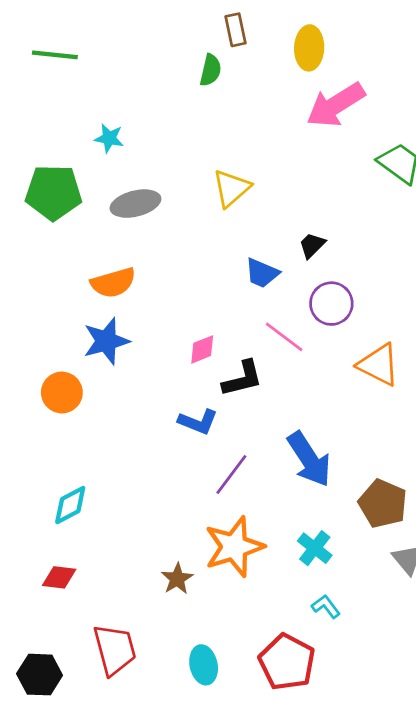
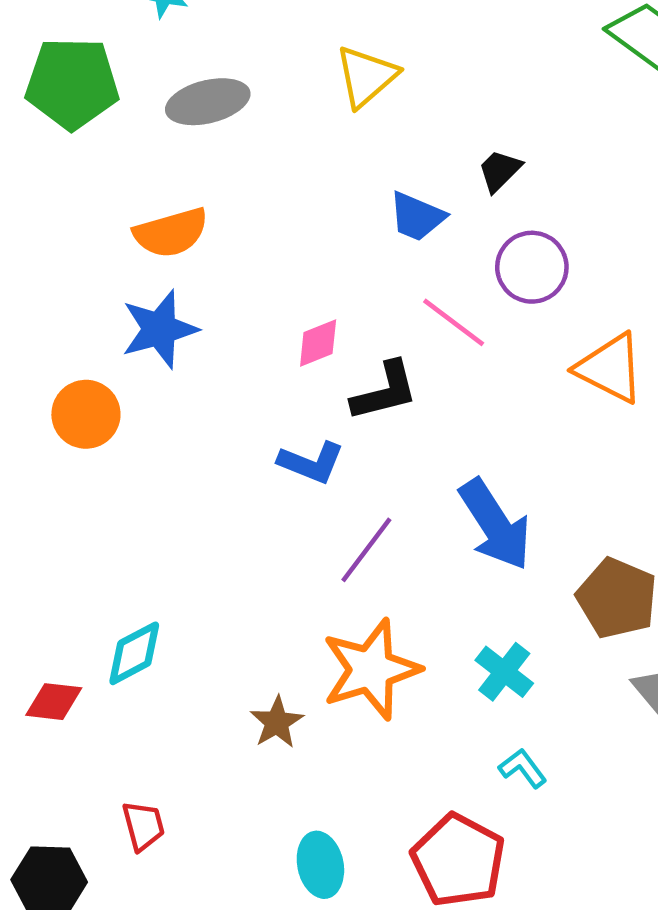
cyan diamond: (70, 505) -> (134, 653), moved
red diamond: (59, 577) -> (54, 702), moved
red trapezoid: (115, 650) -> (143, 826), moved, size x0.6

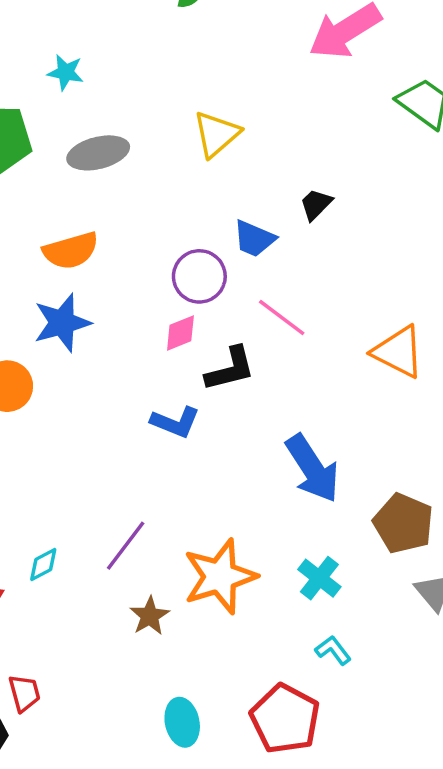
purple circle: (532, 267) -> (199, 276), moved
purple line: (366, 550) -> (126, 546), moved
cyan diamond: (134, 653) -> (43, 564), size x0.7
red trapezoid: (143, 826) -> (24, 693), moved

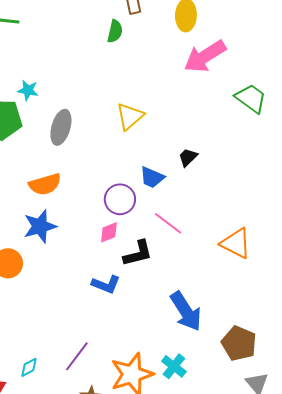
cyan star: (66, 72) -> (28, 90), moved
gray ellipse: (98, 153) -> (61, 127), turned -60
cyan cross: (319, 578) -> (174, 366), moved

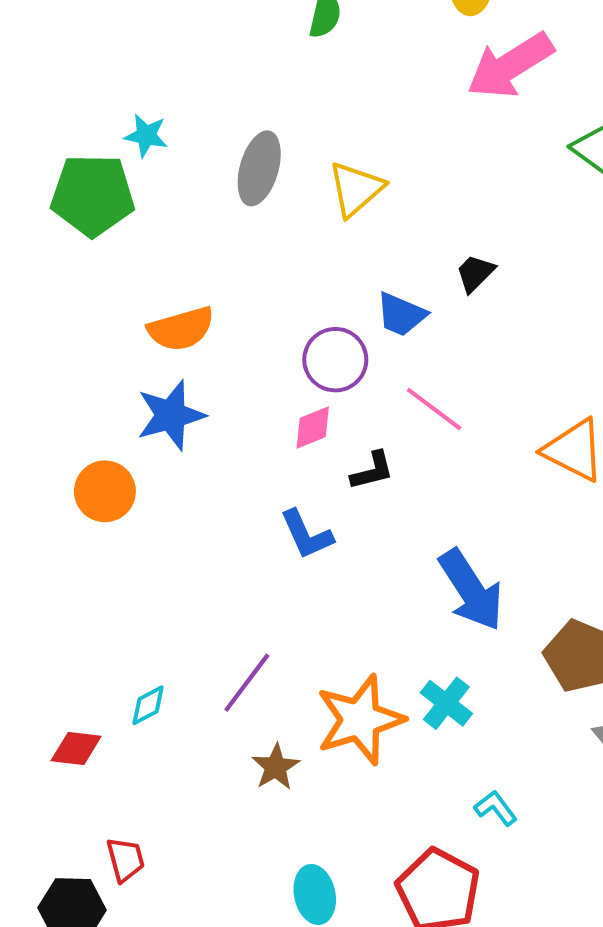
gray ellipse: (61, 127) -> (259, 168), moved
black L-shape: (138, 253) -> (372, 471), size x0.7
blue L-shape: (106, 284) -> (306, 535), turned 44

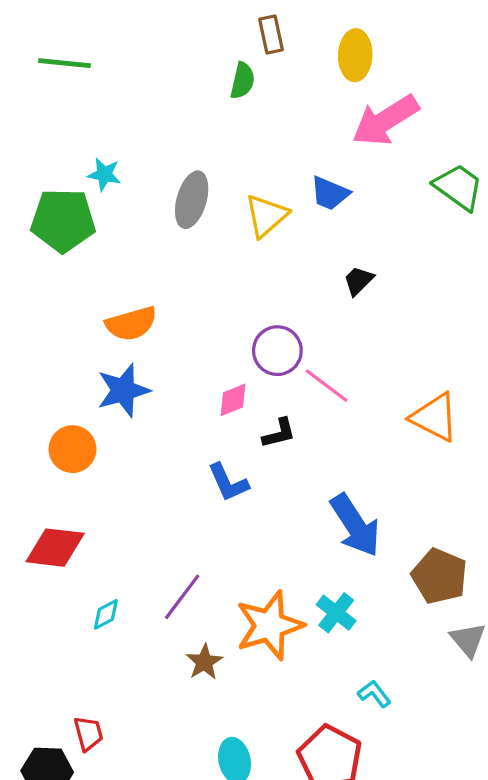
blue trapezoid: (401, 314) -> (330, 193), moved
purple circle: (335, 360) -> (277, 351), moved
red diamond: (76, 748) -> (55, 548), moved, size x1.5

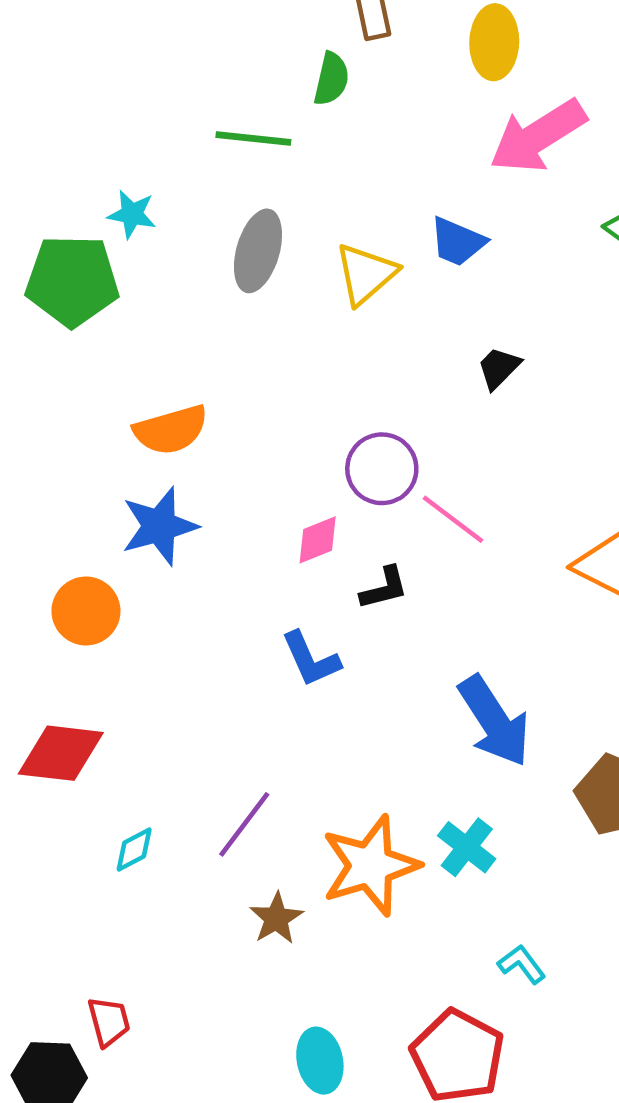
green line: (65, 63) -> (253, 139), moved

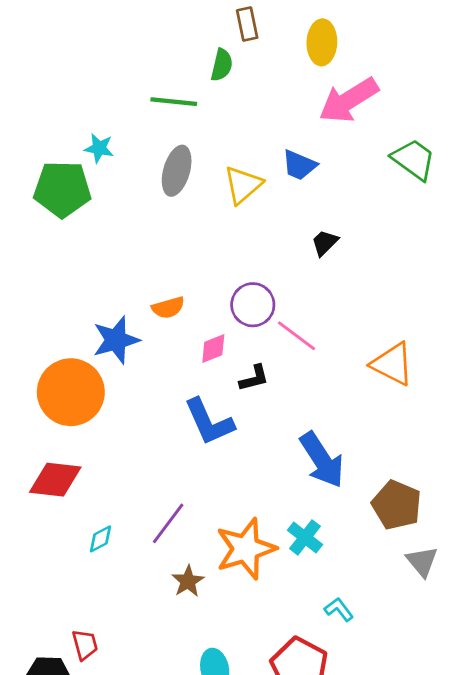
orange semicircle: (171, 430) -> (168, 308), moved, size x0.7
orange circle: (86, 611) -> (71, 392), size x1.6
blue L-shape: (311, 659) -> (209, 422), size x1.4

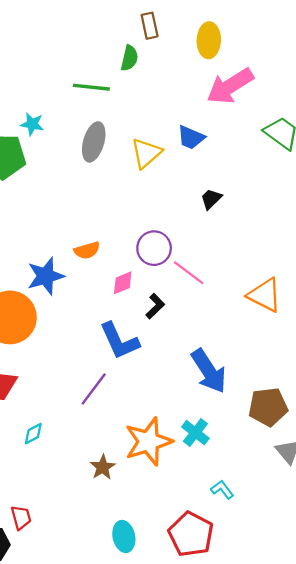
black L-shape: (254, 378) -> (155, 306), turned -30
brown pentagon: (397, 505) -> (268, 407), turned -30
purple line: (168, 523) -> (94, 389), moved

